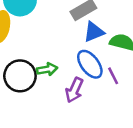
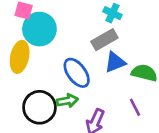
blue ellipse: (90, 64) -> (77, 73), moved

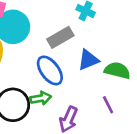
gray rectangle: (104, 40) -> (60, 37), moved

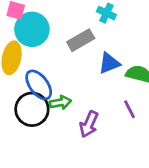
blue ellipse: (50, 70) -> (39, 85), moved

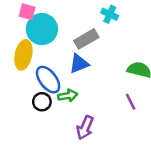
blue triangle: (109, 63) -> (79, 64), moved
black circle: (32, 109) -> (42, 102), size x0.6
purple arrow: (89, 124) -> (85, 128), moved

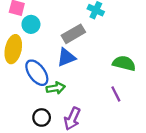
cyan circle: (42, 29) -> (31, 24), size x0.6
black circle: (42, 102) -> (42, 117), moved

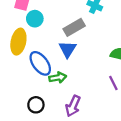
blue triangle: (66, 57) -> (68, 49), turned -36
black circle: (42, 117) -> (36, 105), moved

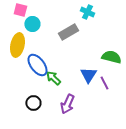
blue triangle: (68, 49) -> (88, 75), moved
green arrow: (58, 78) -> (53, 78), turned -126

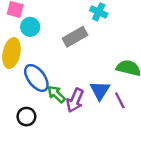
black circle: (33, 103) -> (26, 117), moved
purple arrow: (67, 104) -> (75, 100), moved

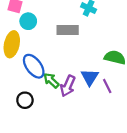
gray rectangle: (75, 37) -> (68, 30), turned 30

